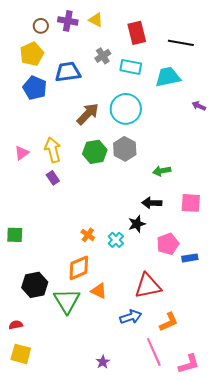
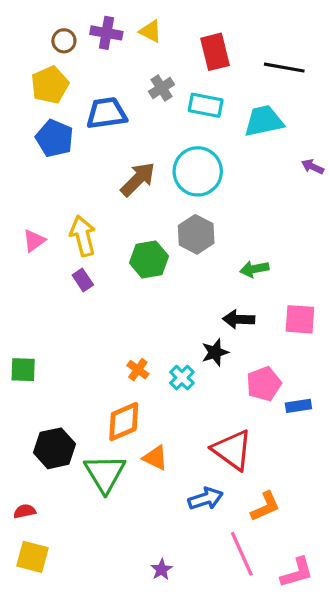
green hexagon: (95, 152) -> (149, 260), moved
red triangle: (148, 286) -> (232, 450), turned 48

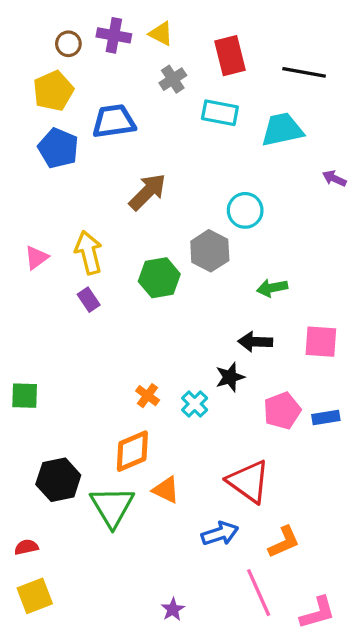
gray cross: (162, 88) -> (173, 79), moved
cyan circle: (198, 171) -> (245, 210), moved, size x0.7
blue rectangle: (298, 406) -> (326, 417), moved
yellow square: (32, 557) -> (35, 596), turned -36

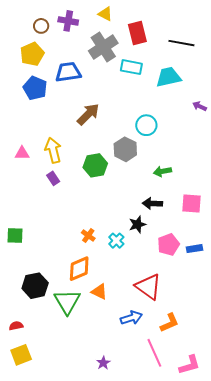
yellow triangle: (161, 34) -> (105, 14), moved
gray cross: (173, 79) -> (103, 47), size x1.8
pink triangle: (36, 258) -> (22, 153), turned 35

